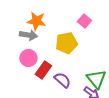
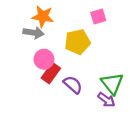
pink square: (84, 21) -> (98, 16), turned 32
pink circle: (28, 58) -> (44, 59), moved

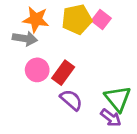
pink square: (98, 16) -> (101, 19), turned -35
yellow pentagon: (77, 42) -> (77, 19), moved
red rectangle: (51, 73) -> (63, 73), moved

